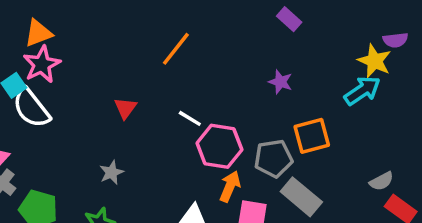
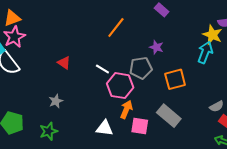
orange line: (176, 49) -> (116, 27), moved
cyan arrow: (362, 91) -> (205, 52), turned -35
red triangle: (125, 108) -> (64, 63), turned -32
gray pentagon: (273, 159) -> (141, 68), moved

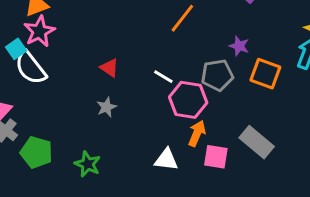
orange square: (175, 79) -> (265, 74), moved, turned 35
gray star: (56, 101) -> (106, 107), moved
green star: (49, 131) -> (88, 164), turned -30

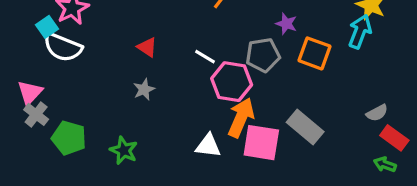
white semicircle: (31, 68) -> (63, 47), turned -30
orange arrow: (197, 133) -> (241, 118), size x1.4
pink square: (216, 157) -> (261, 143), size x1.4

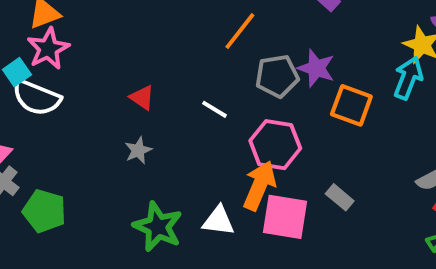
purple star: (286, 24) -> (316, 68), size x1.4
gray pentagon: (263, 55) -> (277, 76), moved
pink hexagon: (232, 82) -> (275, 145), moved
gray rectangle: (305, 127) -> (340, 197), size x0.6
green star: (124, 150) -> (158, 227), moved, size x1.4

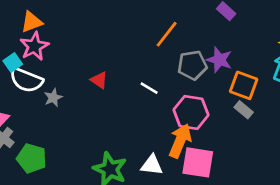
gray star: (138, 150) -> (53, 98), moved
gray rectangle: (340, 197) -> (244, 110), moved

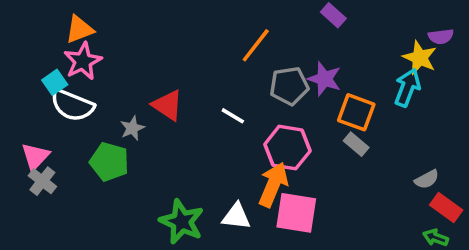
red triangle: (99, 80) -> (168, 105), size x1.4
gray star: (53, 98) -> (132, 128), moved
green pentagon: (32, 158) -> (109, 162), moved

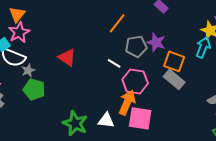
orange triangle: (79, 29) -> (17, 14), turned -30
white line: (233, 116) -> (114, 63), moved
gray star: (132, 128) -> (28, 70), moved
gray rectangle: (356, 144) -> (174, 79), size x1.5

